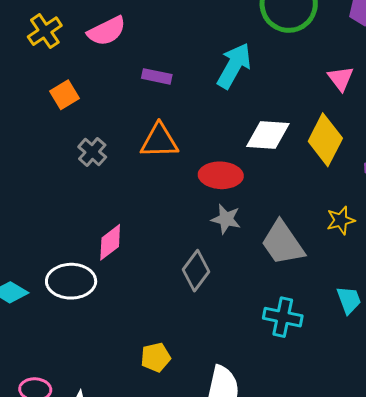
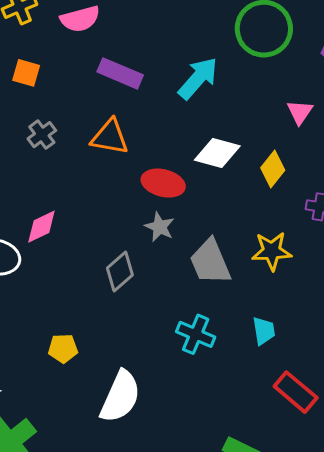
purple rectangle: (157, 76) -> (120, 73), size x1.5
orange square: (65, 95) -> (26, 73), turned 36
yellow diamond: (325, 140) -> (273, 169), size x0.7
yellow star: (341, 220) -> (272, 251), size x1.4

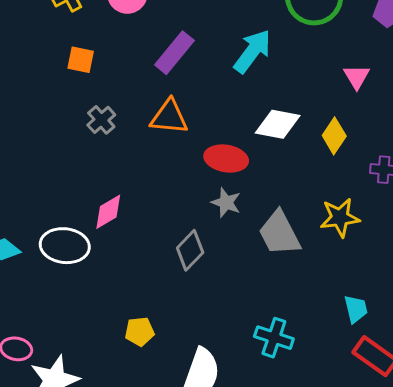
purple rectangle: (120, 73) -> (174, 53), turned -69
cyan trapezoid: (264, 331) -> (356, 309), moved
cyan cross: (196, 334) -> (274, 338), moved

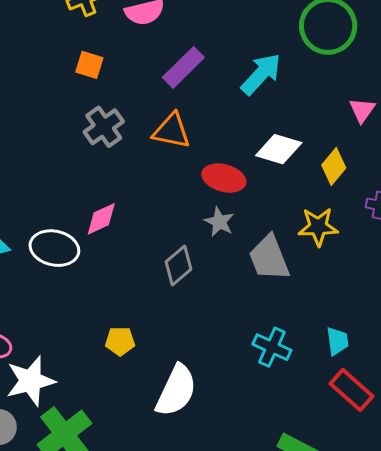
gray cross: (101, 120) -> (104, 127), size x1.4
yellow star: (340, 218) -> (318, 227), moved
cyan cross: (274, 338) -> (272, 347), moved

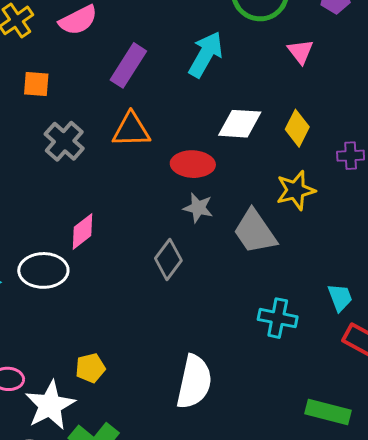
pink triangle: (362, 110) -> (301, 52), moved
yellow pentagon: (120, 341) -> (90, 368), moved

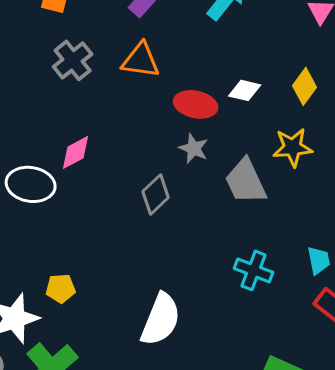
white diamond: (240, 124) -> (245, 90), moved, size x0.7

